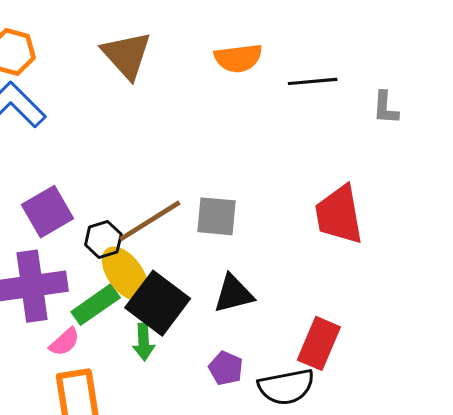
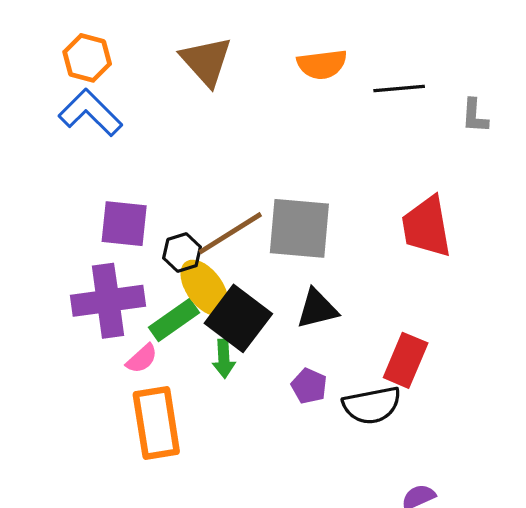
purple square: (47, 212) -> (124, 224), turned 36
gray square: (216, 216) -> (299, 228), size x1.5

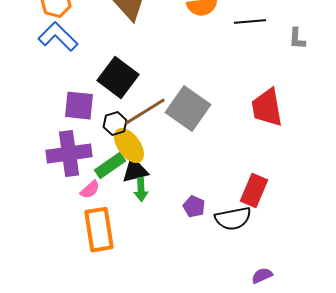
gray square: (299, 228) -> (188, 109), turned 30
black triangle: (317, 309) -> (135, 171), moved
black square: (238, 318) -> (118, 78), moved

